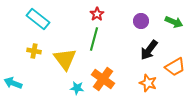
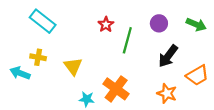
red star: (97, 14) -> (106, 24), moved
green line: (94, 39) -> (127, 40), moved
yellow triangle: (65, 59) -> (73, 66), size x0.7
cyan arrow: (13, 83) -> (20, 73), moved

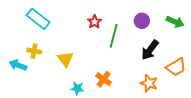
orange cross: (116, 89) -> (104, 79), size x0.7

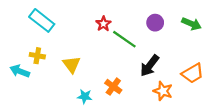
green line: (114, 36) -> (124, 39), turned -70
black arrow: (150, 50) -> (150, 66), moved

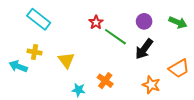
black arrow: (150, 66) -> (144, 49), moved

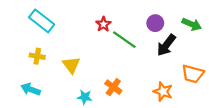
black arrow: (144, 49) -> (166, 45), moved
cyan arrow: (18, 66) -> (31, 89), moved
orange trapezoid: (179, 68) -> (193, 74), turned 45

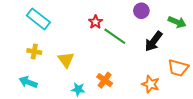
purple circle: (155, 23) -> (141, 11), moved

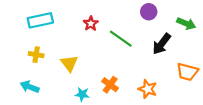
cyan rectangle: (38, 19) -> (40, 20), turned -50
red star: (95, 22) -> (91, 24), moved
orange star: (151, 84) -> (148, 89), moved

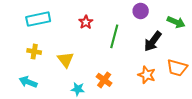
green line: (121, 39) -> (114, 36), turned 70
orange star: (148, 89) -> (147, 75), moved

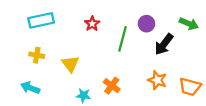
purple circle: (141, 11) -> (146, 24), moved
orange trapezoid: (177, 68) -> (190, 87), moved

